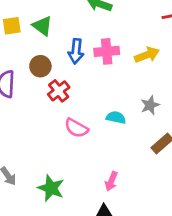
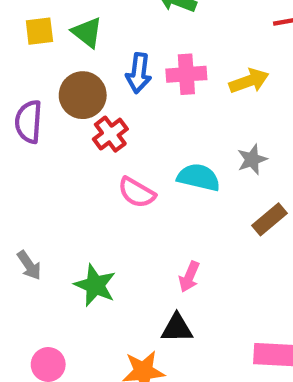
brown circle: (40, 66) -> (83, 95), size x1.4
cyan semicircle: (116, 117) -> (199, 177), size x1.4

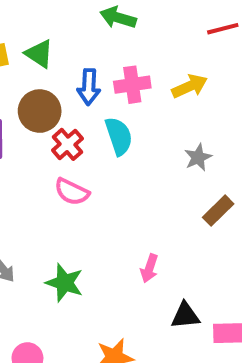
cyan semicircle: (199, 177) -> (119, 136), moved, turned 63
pink semicircle: (137, 193) -> (72, 192), moved
black triangle: (177, 328) -> (185, 316), moved

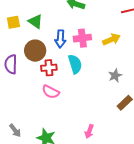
red cross: (67, 144) -> (49, 68), turned 35

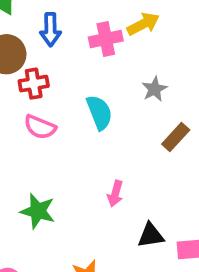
pink cross: (82, 38) -> (106, 39), moved
cyan semicircle: (75, 64) -> (99, 112), moved

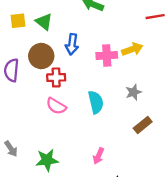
green star: (38, 211) -> (47, 160), turned -30

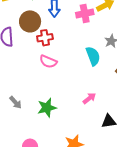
cyan semicircle: (96, 102) -> (93, 56), moved
pink arrow: (98, 156) -> (89, 98), turned -144

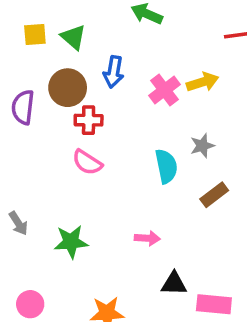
pink cross: (85, 13) -> (165, 90), turned -36
pink arrow: (89, 98) -> (147, 238), turned 32

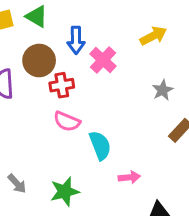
pink cross: (165, 90) -> (103, 60), moved
cyan semicircle: (166, 166) -> (100, 145), moved

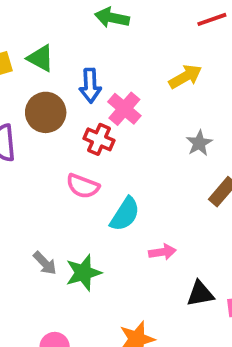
red cross: (62, 85) -> (99, 139), moved, turned 35
cyan semicircle: (100, 145) -> (125, 214), turned 56
gray arrow: (17, 184) -> (45, 263), moved

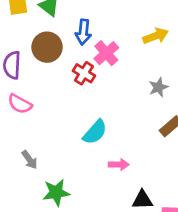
pink semicircle: (83, 186) -> (20, 104), moved
green star: (83, 273) -> (56, 192), moved

